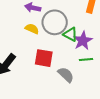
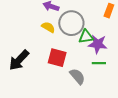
green triangle: (70, 34) -> (86, 37), turned -42
purple star: (83, 41) -> (98, 44), turned 30

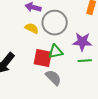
green triangle: (86, 37) -> (55, 52), moved
gray semicircle: (77, 76) -> (53, 78), moved

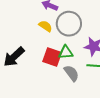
gray semicircle: (53, 78) -> (71, 73), moved

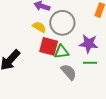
red square: (52, 57) -> (49, 46), moved

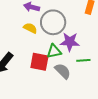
purple star: (89, 44) -> (70, 42), moved
red square: (49, 46) -> (39, 62), moved

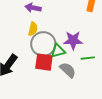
gray circle: (53, 22) -> (43, 44), moved
yellow semicircle: (30, 28) -> (33, 29), turned 80

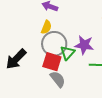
green triangle: (58, 51) -> (68, 53), turned -42
gray semicircle: (68, 70) -> (58, 79), moved

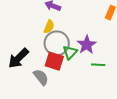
purple star: (84, 45) -> (87, 45), turned 30
gray semicircle: (58, 79) -> (41, 77), moved

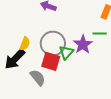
yellow semicircle: (49, 27) -> (25, 44), moved
green line: (98, 65) -> (100, 34), moved

